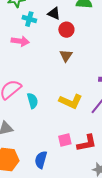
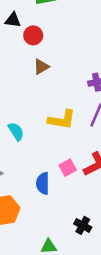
brown triangle: (66, 56) -> (41, 67), turned 40
blue semicircle: (41, 160) -> (43, 183), moved

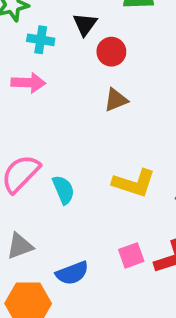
black triangle: (13, 20) -> (85, 24), turned 49
blue semicircle: (43, 183) -> (72, 273), moved, turned -120

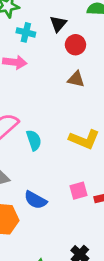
brown triangle: (116, 100) -> (76, 79), turned 30
blue semicircle: (72, 273) -> (36, 200), turned 45

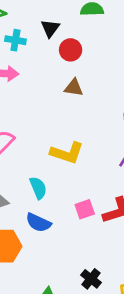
yellow L-shape: (84, 139) -> (67, 153), moved
cyan semicircle: (34, 140) -> (38, 188), moved

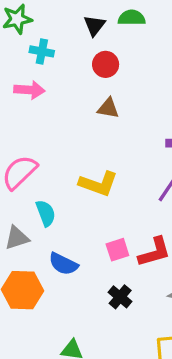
black triangle: (50, 28) -> (94, 25), moved
cyan semicircle: (38, 188) -> (46, 213), moved
black cross: (91, 279) -> (120, 297), moved

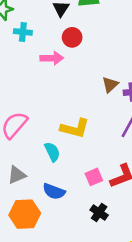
pink arrow: (29, 90) -> (52, 58), moved
brown triangle: (108, 108) -> (110, 85), moved, turned -48
cyan semicircle: (46, 213) -> (52, 152), moved

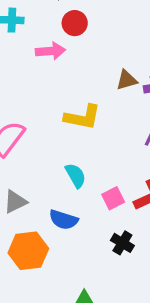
brown triangle: (110, 85) -> (127, 80), turned 30
yellow L-shape: (75, 128) -> (82, 117), moved
cyan semicircle: (52, 152) -> (76, 175), moved

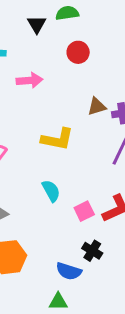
red circle: (75, 23) -> (78, 52), moved
blue semicircle: (64, 220) -> (69, 271), moved

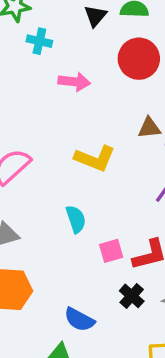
red circle: (78, 52) -> (139, 59), size x1.5
black cross: (92, 251) -> (132, 296), moved

